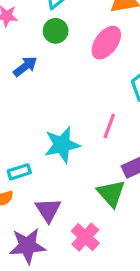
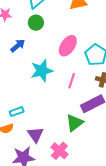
pink ellipse: (106, 43) -> (68, 46), moved
cyan star: (62, 145) -> (42, 71), moved
green triangle: (111, 193) -> (75, 123), turned 36

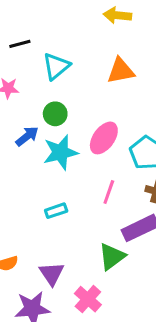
green circle: (36, 23) -> (55, 114), moved
cyan star: (42, 71) -> (60, 152), moved
cyan rectangle: (17, 112) -> (56, 211), moved

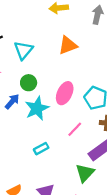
pink line: (109, 192) -> (75, 129), turned 35

